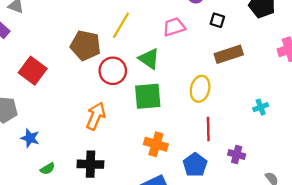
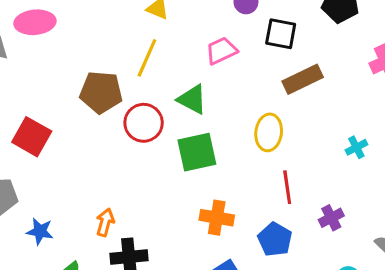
black square: (217, 20) -> (281, 34), size x1.5
orange arrow: (96, 116) -> (105, 222), moved, size x0.7
purple cross: (237, 155) -> (331, 218), turned -35

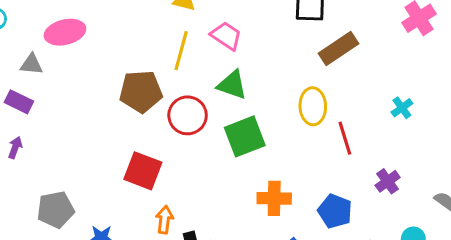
pink trapezoid: (221, 51) -> (226, 36), moved, turned 68
red square: (32, 137) -> (143, 171), moved
red line: (287, 187) -> (345, 138), moved

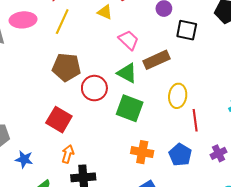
brown rectangle: (338, 48) -> (157, 60), moved
yellow line: (181, 51) -> (62, 22), moved
green square: (245, 136) -> (130, 108), turned 32
blue pentagon: (335, 211) -> (180, 155), moved

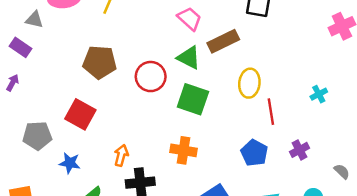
brown pentagon: (66, 67) -> (100, 62), moved
red square: (59, 120) -> (80, 114), moved
orange cross: (142, 152) -> (184, 150), moved

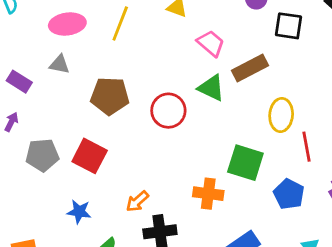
gray triangle: (34, 20) -> (59, 64), moved
green square: (193, 99) -> (245, 163), moved
gray pentagon: (37, 136) -> (42, 155), moved
orange arrow: (121, 155) -> (137, 201), turned -145

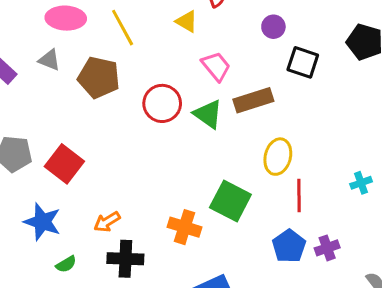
yellow line: (120, 23) -> (123, 28), turned -60
brown pentagon: (110, 96) -> (99, 77), moved
red circle: (168, 111) -> (162, 103), moved
blue pentagon: (289, 194) -> (289, 246), moved
blue star: (79, 212) -> (42, 222), size x1.4

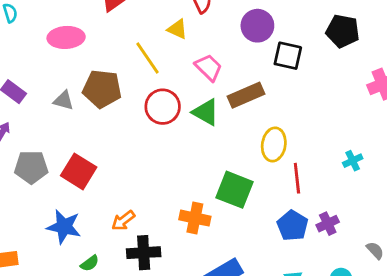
purple circle: (273, 27) -> (257, 26), size x1.5
yellow line: (123, 28) -> (147, 58), moved
gray triangle: (49, 60) -> (63, 100), moved

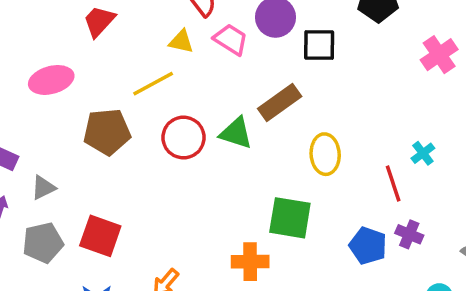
yellow line: (147, 58) -> (153, 84), turned -72
pink trapezoid: (209, 67) -> (231, 39), moved
gray triangle: (63, 100) -> (43, 188), moved, turned -30
red line: (297, 178) -> (393, 183), moved
purple cross: (328, 224) -> (409, 234), turned -30

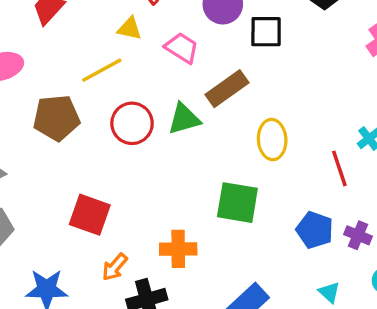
pink trapezoid: (231, 39) -> (182, 48), moved
green triangle: (236, 133) -> (184, 119), turned -33
purple cross: (409, 234) -> (358, 235), moved
red square: (100, 236) -> (90, 215), moved
orange cross: (250, 262) -> (178, 249), moved

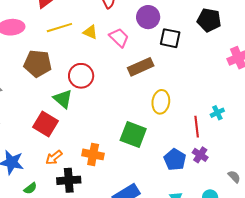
yellow triangle: (130, 29) -> (90, 32), moved
yellow line: (102, 70) -> (59, 28), moved
green triangle: (184, 119) -> (63, 99), moved, turned 45
purple cross: (358, 235) -> (200, 155), moved

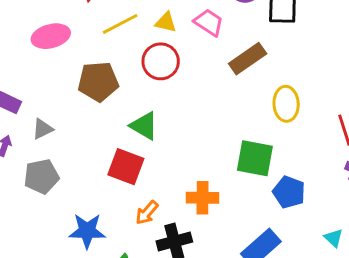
red circle: (81, 76) -> (161, 61), moved
blue pentagon: (175, 160) -> (289, 192), moved

